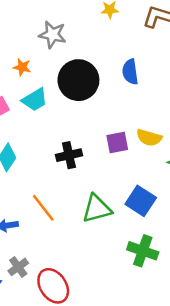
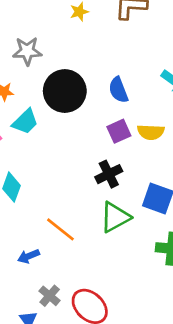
blue semicircle: (130, 72) -> (118, 90), moved
purple square: (117, 143) -> (119, 131), moved
black cross: (69, 155) -> (109, 174), moved

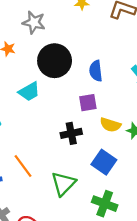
cyan trapezoid: (25, 122) -> (29, 92), moved
yellow semicircle: (151, 132) -> (110, 125), moved
green triangle: (115, 217) -> (63, 184), moved, turned -32

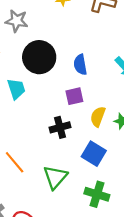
cyan trapezoid: (29, 92) -> (16, 89), turned -75
yellow semicircle: (110, 125) -> (98, 117), turned 96

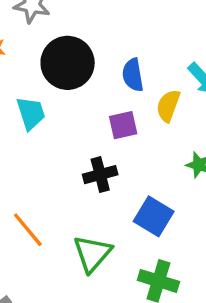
yellow semicircle: (98, 117) -> (168, 106), moved

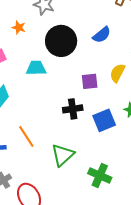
blue semicircle: (133, 75) -> (102, 35), moved, turned -126
cyan trapezoid: (31, 113) -> (36, 68), turned -80
blue square: (154, 216) -> (104, 120), moved, turned 30

